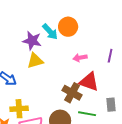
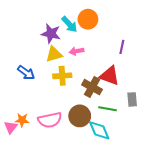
purple line: (110, 56) -> (122, 47), moved
pink arrow: (80, 58) -> (77, 51), moved
yellow cross: (19, 109) -> (62, 76), moved

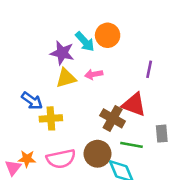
yellow cross: (62, 76) -> (51, 118), moved

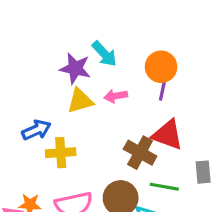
orange circle: (108, 35) -> (161, 67), moved
purple line: (149, 69) -> (163, 89), moved
blue arrow: (32, 101) -> (36, 130), turned -60

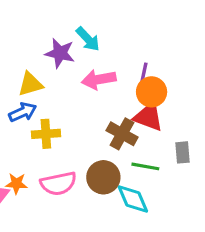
orange circle: (161, 67) -> (152, 92), moved
pink arrow: (116, 96) -> (99, 79), size x1.5
yellow triangle: (80, 101) -> (30, 84), moved

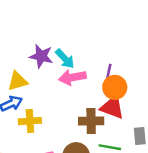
cyan arrow: (88, 39) -> (65, 59), moved
brown cross: (122, 134) -> (91, 121), turned -30

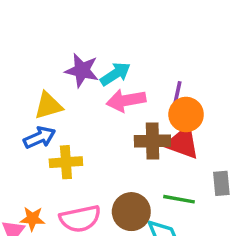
cyan arrow: (65, 59) -> (115, 74), turned -80
brown cross: (91, 121) -> (152, 141), moved

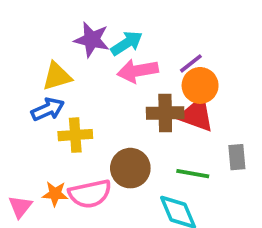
purple line: (177, 93) -> (191, 63), turned 40
brown circle: (131, 212) -> (130, 168), moved
orange star: (32, 219) -> (55, 194), moved

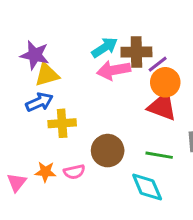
purple star: (92, 40) -> (35, 55), moved
brown cross: (165, 113) -> (136, 52), moved
pink semicircle: (90, 194) -> (74, 172), size x0.6

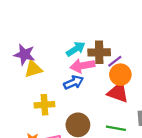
blue arrow: (39, 102) -> (73, 82), moved

